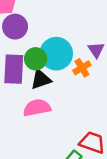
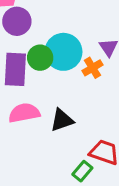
black triangle: (41, 79) -> (62, 120), moved
pink semicircle: (37, 108) -> (24, 113), moved

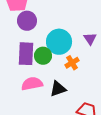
green circle: (40, 58) -> (43, 56), moved
orange cross: (93, 68) -> (72, 63), moved

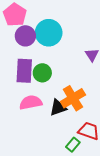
cyan circle: (59, 42) -> (49, 33), moved
orange cross: (72, 63) -> (73, 98), moved, size x1.6

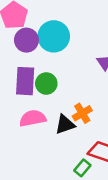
orange cross: (73, 98) -> (82, 113), size x0.7

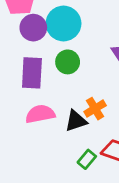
green circle: (46, 84) -> (68, 62), moved
green rectangle: (82, 168) -> (87, 159), moved

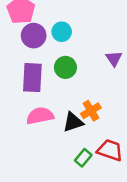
cyan circle: (63, 24) -> (62, 32), size x0.6

